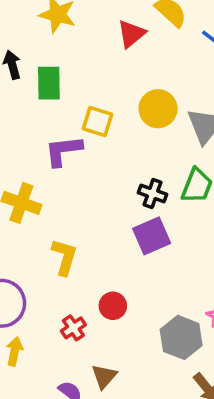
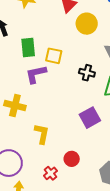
green rectangle: (49, 83) -> (28, 47), moved
yellow circle: (158, 109) -> (87, 24), moved
black cross: (153, 193) -> (87, 73), moved

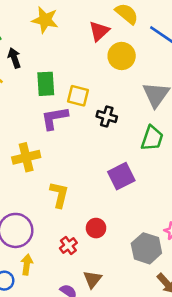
black cross: (87, 73) -> (107, 117), moved
yellow cross: (15, 105) -> (26, 157), turned -30

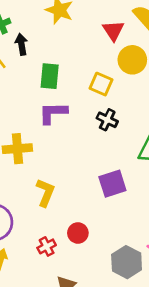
red triangle: (99, 31) -> (113, 30), turned -30
yellow square: (78, 96) -> (101, 84), moved

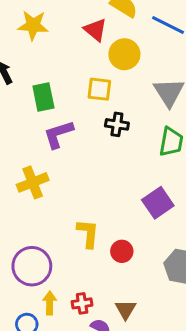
purple square: (112, 184) -> (158, 203), moved
yellow L-shape: (45, 193) -> (88, 233), moved
red cross: (47, 246) -> (82, 303), moved, turned 36

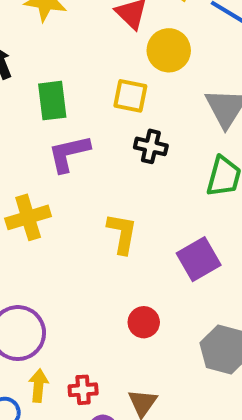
yellow L-shape: (88, 233) -> (122, 233), moved

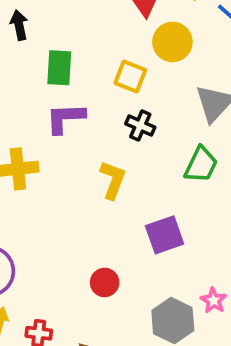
yellow L-shape: (122, 233) -> (113, 180), moved

